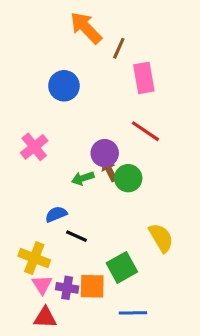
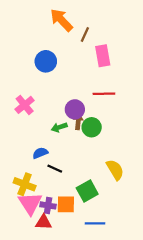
red line: (145, 131) -> (104, 94), turned -35
brown arrow: (109, 170) -> (78, 122), turned 32
pink triangle: (42, 285) -> (30, 203), size x1.6
red triangle: (45, 318) -> (44, 222), moved

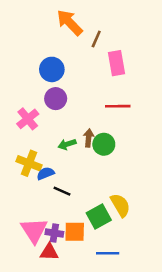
purple circle: (75, 109) -> (56, 99), moved
yellow semicircle: (115, 170) -> (120, 205), moved
yellow cross: (25, 184) -> (29, 163), moved

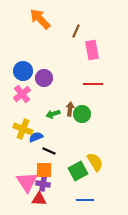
orange arrow: (70, 23) -> (40, 19), moved
blue circle: (52, 69) -> (23, 71), moved
orange square: (75, 232) -> (44, 170), moved

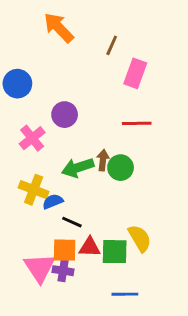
pink rectangle: (92, 50) -> (135, 73), turned 30
blue circle: (23, 71) -> (17, 84), moved
green arrow: (53, 114) -> (78, 168), size x1.5
green square: (78, 171) -> (115, 252), turned 30
red triangle: (39, 199) -> (90, 247), moved

